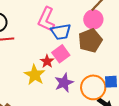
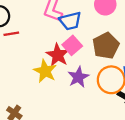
brown pentagon: (90, 41) -> (106, 46), moved
red star: (47, 61) -> (58, 55), size x1.5

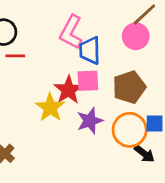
blue trapezoid: (70, 21) -> (90, 50), turned 95
pink square: (72, 45) -> (88, 81), turned 30

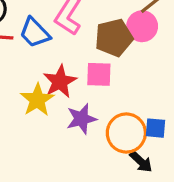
blue trapezoid: (90, 50) -> (35, 33), moved, turned -48
pink square: (88, 81) -> (99, 74), moved
brown pentagon: (129, 87) -> (114, 38), moved

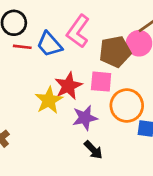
orange circle: (126, 133) -> (127, 106), moved
black arrow: (141, 162) -> (93, 150), moved

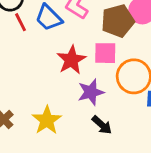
red line: (22, 47) -> (20, 22), turned 60
yellow star: (49, 100) -> (47, 120), moved

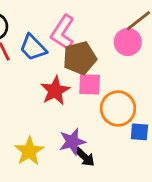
brown pentagon: (118, 21) -> (80, 58), moved
purple star: (91, 92) -> (72, 142), moved

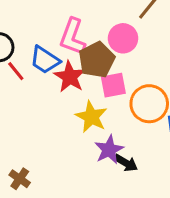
pink circle: (128, 42) -> (123, 38), moved
red star: (55, 91) -> (70, 77), moved
yellow star: (29, 151) -> (91, 117), moved

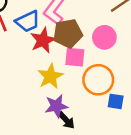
pink circle: (123, 38) -> (104, 37), moved
blue trapezoid: (45, 60) -> (28, 21), turned -75

